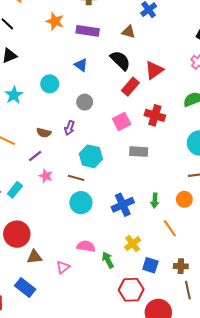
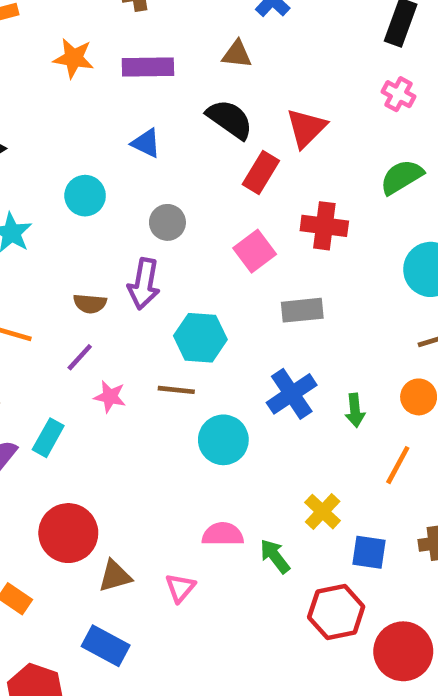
purple arrow: (69, 128) -> (144, 284), size x1.5
cyan circle: (81, 203) -> (223, 440), moved
blue cross: (123, 205) -> (292, 394), moved
orange line: (170, 228) -> (398, 465), turned 72

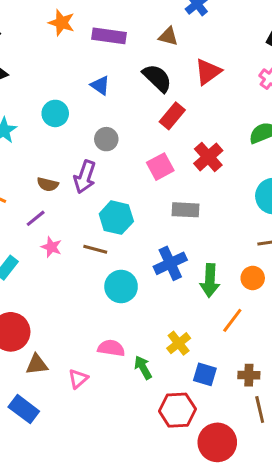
red triangle: (306, 128) -> (208, 72), moved
red cross: (324, 226) -> (208, 157), turned 32
green arrow: (355, 410) -> (210, 280), size x1.5

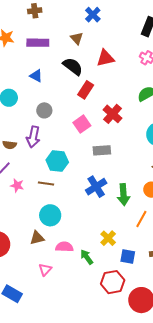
brown triangle: (168, 36) -> (77, 38), turned 40
red triangle: (208, 72) -> (105, 58), turned 30
cyan circle: (121, 287) -> (50, 215), moved
brown triangle: (37, 365) -> (37, 238), moved

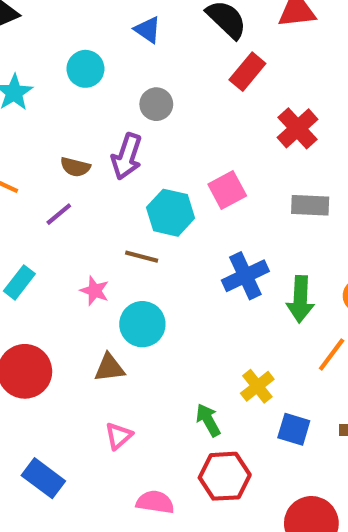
pink square: (82, 124) -> (227, 190), moved
gray rectangle: (102, 150) -> (310, 205), moved
pink star: (17, 186) -> (95, 291), moved
pink semicircle: (64, 247) -> (155, 502), moved
red hexagon: (113, 282) -> (225, 476), moved

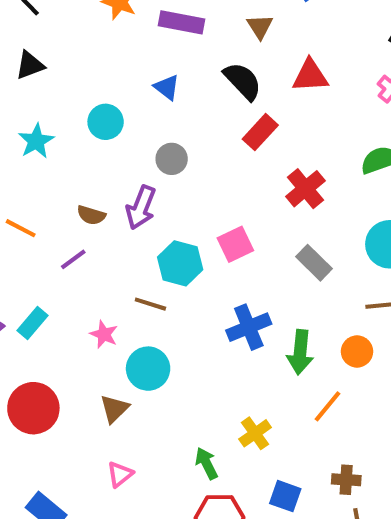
gray rectangle: (310, 205) -> (314, 263), turned 39
brown triangle: (109, 368) -> (114, 409), turned -40
blue square: (294, 429) -> (285, 496), moved

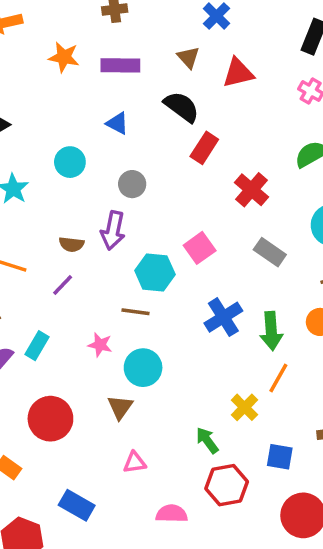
red triangle: (310, 76) -> (238, 73), moved
orange line: (327, 406) -> (278, 378), moved
pink triangle: (120, 474) -> (135, 463), turned 40

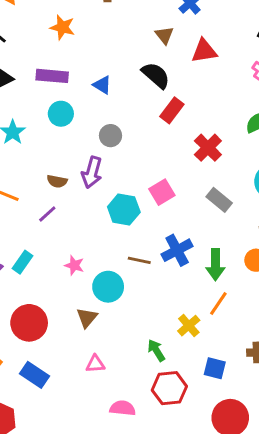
purple rectangle: (120, 65) -> (52, 76), moved
brown line: (136, 312) -> (139, 260), moved
blue rectangle: (77, 505) -> (34, 375), moved

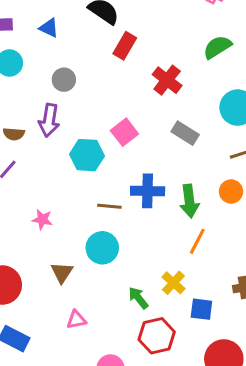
blue cross: (177, 250) -> (148, 191), turned 36
cyan circle: (108, 287) -> (102, 248), moved
yellow cross: (189, 326) -> (173, 283), moved

